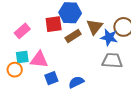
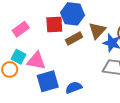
cyan square: (22, 57) -> (19, 57), turned 32
blue square: (51, 78) -> (48, 81), size x1.5

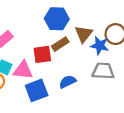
red square: (54, 25) -> (42, 54), moved
blue semicircle: (74, 88) -> (68, 82), moved

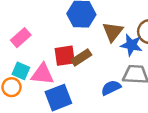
brown rectangle: (60, 44) -> (81, 57), moved
blue semicircle: (68, 82) -> (111, 88), moved

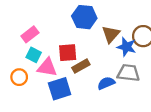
brown rectangle: (81, 57) -> (81, 66), moved
cyan square: (21, 71) -> (34, 55), moved

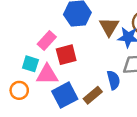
pink rectangle: (30, 34) -> (47, 40), moved
brown rectangle: (81, 66) -> (93, 95), moved
blue semicircle: (106, 83) -> (113, 80), turned 108

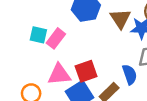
red square: (66, 55) -> (86, 71), moved
cyan square: (30, 64) -> (38, 35), moved

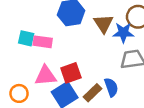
pink rectangle: (56, 38) -> (43, 42), turned 60
blue semicircle: (130, 74) -> (111, 87), moved

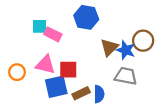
brown triangle: (103, 24) -> (109, 47), moved
cyan square: (26, 38) -> (40, 26), turned -32

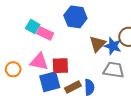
cyan square: (40, 26) -> (33, 26), turned 32

